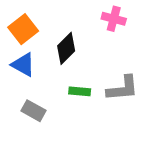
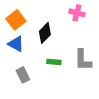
gray L-shape: (123, 88) -> (83, 60), turned 95
gray rectangle: (34, 111) -> (23, 75), turned 35

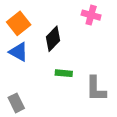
gray L-shape: (83, 60) -> (96, 89), moved
gray rectangle: (23, 75) -> (16, 103), moved

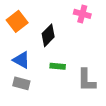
blue triangle: (19, 52) -> (21, 60), moved
gray rectangle: (16, 103) -> (21, 83), moved, turned -49

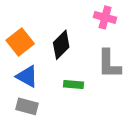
orange square: (17, 21) -> (20, 42), moved
gray L-shape: (87, 80) -> (109, 64), moved

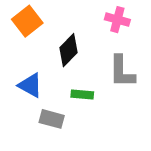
orange square: (20, 42) -> (27, 21), moved
gray rectangle: (27, 106) -> (52, 119), moved

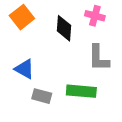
black diamond: (68, 50) -> (64, 28), moved, turned -40
green rectangle: (82, 94) -> (81, 91), moved, size x1.6

